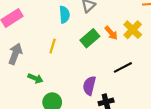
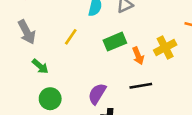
orange arrow: (111, 33) -> (138, 56), moved
gray arrow: (15, 54) -> (27, 32), turned 114

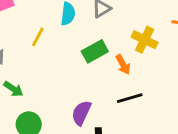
yellow line: (71, 37) -> (38, 37), moved
yellow cross: (165, 47) -> (145, 40), moved, turned -30

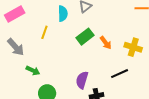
yellow cross: (145, 40) -> (133, 47), moved
black line: (130, 98) -> (120, 74), moved

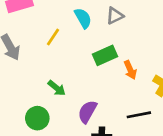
cyan semicircle: (63, 14) -> (83, 18), turned -42
green arrow: (33, 71) -> (57, 88), moved

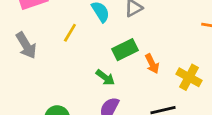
green arrow: (57, 88) -> (105, 77), moved

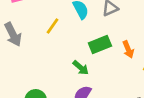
orange arrow: (152, 64) -> (128, 49), moved

